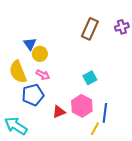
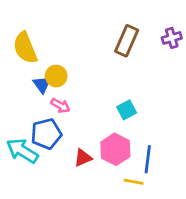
blue triangle: (30, 44) -> (42, 84), moved
yellow semicircle: (18, 72) -> (25, 48), moved
cyan arrow: (16, 126) -> (22, 151), moved
yellow line: (95, 129) -> (134, 182), turned 72

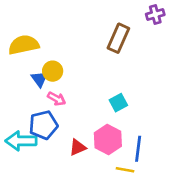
purple cross: (172, 38) -> (155, 14), moved
yellow semicircle: (25, 48) -> (24, 45), turned 100
cyan arrow: (22, 151) -> (21, 141), turned -32

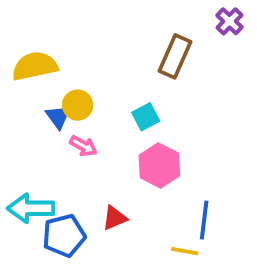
purple cross: (155, 14) -> (229, 21), turned -30
cyan square: (118, 103) -> (146, 117), moved
blue pentagon: (43, 125) -> (64, 236), moved
pink hexagon: (108, 140) -> (159, 165), moved

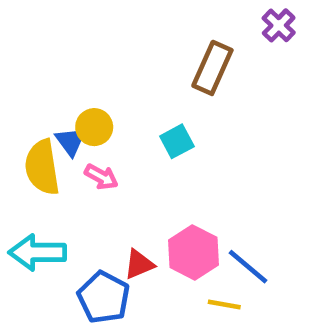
yellow semicircle: (35, 66) -> (42, 167), moved, turned -87
pink hexagon: (159, 165) -> (194, 252), moved
blue line: (204, 220) -> (248, 267), turned -57
blue pentagon: (64, 236) -> (104, 297), moved, turned -30

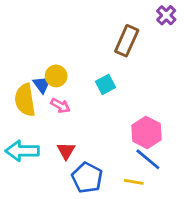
pink hexagon: (194, 252) -> (146, 132), moved
red triangle: (139, 264) -> (66, 151), moved, turned -36
blue pentagon: (104, 297) -> (87, 178), moved

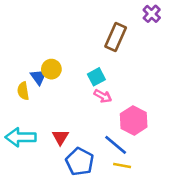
yellow semicircle: (25, 100) -> (23, 91), size x0.6
pink arrow: (60, 106) -> (103, 96), moved
blue line: (148, 159) -> (116, 145), moved

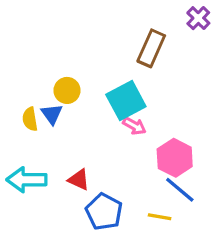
blue triangle: (39, 77) -> (52, 114), moved
cyan square: (96, 77) -> (126, 101), size x1.6
red triangle: (60, 137) -> (79, 180), turned -36
blue line: (116, 145) -> (180, 190), moved

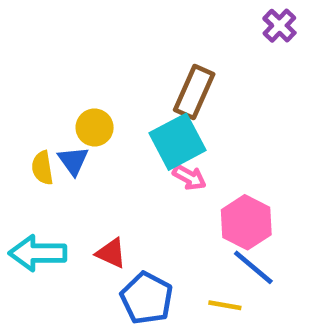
brown rectangle: (151, 48) -> (194, 92), moved

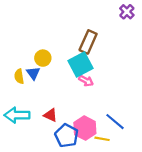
pink hexagon: (246, 222) -> (85, 128), moved

